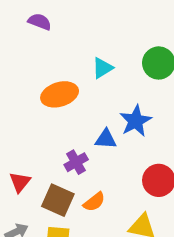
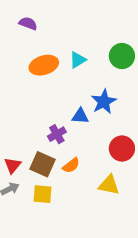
orange ellipse: (60, 94) -> (44, 65), moved
red triangle: (20, 182) -> (13, 165), moved

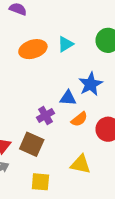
orange semicircle: (71, 165) -> (79, 119), moved
yellow triangle: (109, 185) -> (80, 164), moved
yellow square: (42, 194) -> (40, 182), moved

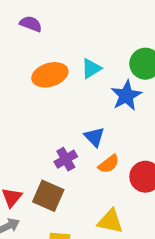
blue star: (91, 84) -> (126, 95), moved
blue triangle: (68, 98) -> (94, 137), turned 42

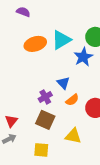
cyan triangle: (91, 68) -> (61, 40), size x1.5
brown square: (48, 196) -> (45, 120), moved

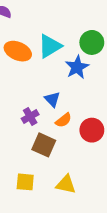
orange ellipse: (35, 44) -> (18, 51), turned 40
brown square: (45, 120) -> (44, 145), moved
yellow triangle: (73, 136) -> (66, 184), moved

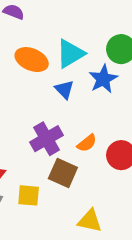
blue triangle: (52, 99) -> (64, 89), moved
purple cross: (30, 117) -> (46, 139), size x1.5
yellow square: (25, 182) -> (29, 195), moved

